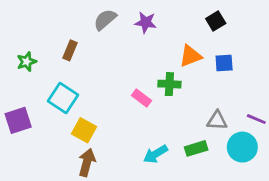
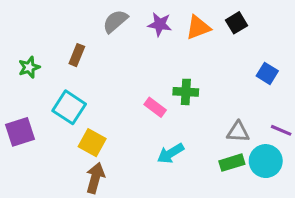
orange triangle: (190, 56) -> (198, 27), moved
blue square: (224, 63) -> (267, 73), moved, turned 36
green rectangle: (196, 148) -> (232, 163), moved
cyan arrow: (155, 154) -> (170, 153), moved

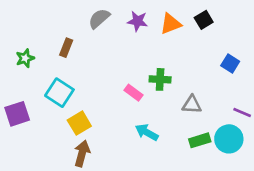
gray triangle: (238, 132) -> (192, 105), moved
yellow square: (92, 143) -> (79, 123), turned 30
cyan arrow: (170, 153) -> (147, 132), turned 60

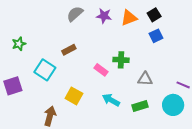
brown rectangle: (66, 48) -> (69, 50), moved, turned 40
blue square: (230, 64) -> (156, 36), moved, turned 32
yellow square: (79, 123) -> (74, 96), moved, turned -30
green rectangle: (200, 140) -> (140, 106), moved
brown arrow: (82, 153) -> (50, 116), moved

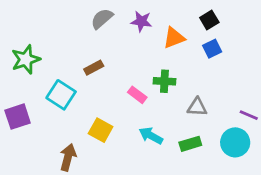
orange triangle: (129, 18) -> (174, 38), moved
green star: (19, 44) -> (26, 59), size x1.5

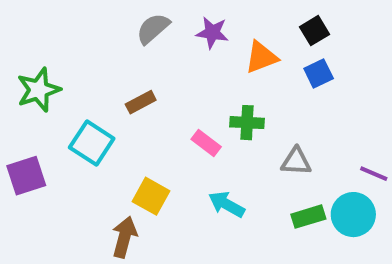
green rectangle: (190, 144) -> (308, 217), moved
brown arrow: (68, 157) -> (124, 237), moved

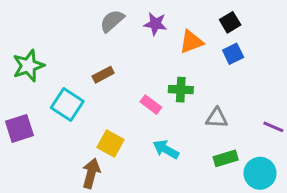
cyan circle: (353, 215) -> (260, 173), moved

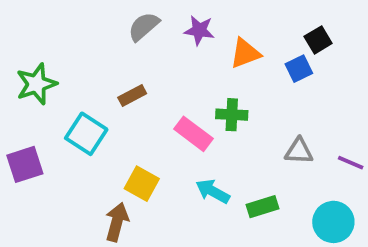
black square: (230, 22) -> (318, 40), moved
pink rectangle: (151, 105) -> (194, 134), size x1.4
gray triangle: (217, 118) -> (299, 151), moved
green rectangle: (226, 158) -> (262, 207), moved

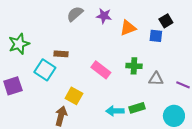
blue square: (299, 69) -> (156, 36), turned 32
brown rectangle: (132, 95) -> (61, 54), moved, turned 32
green cross: (232, 115) -> (134, 66), moved
cyan arrow: (213, 191) -> (115, 111), moved, turned -30

